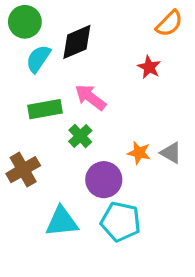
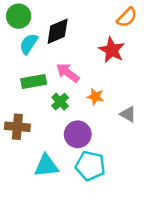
red star: (149, 67) -> (112, 50), size x1.5
orange star: (139, 153) -> (95, 97), moved
brown cross: (23, 170) -> (17, 127), turned 35

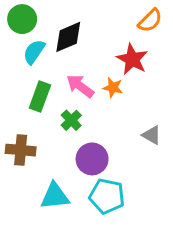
green rectangle: (34, 81) -> (40, 96), turned -60
orange star: (95, 97) -> (113, 88), moved

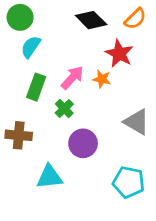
black diamond: (68, 37) -> (91, 20), moved, turned 68
pink arrow: (80, 86) -> (72, 78), turned 95
gray triangle: (152, 135) -> (137, 122), size x1.5
cyan pentagon: (107, 196) -> (129, 182), moved

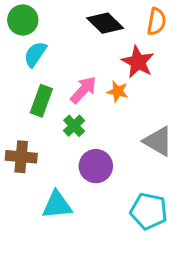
orange semicircle: (135, 19) -> (156, 22), turned -35

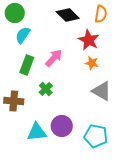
orange star: (118, 91) -> (92, 63), moved
green cross: (74, 126) -> (46, 89), moved
purple circle: (96, 166) -> (62, 126), moved

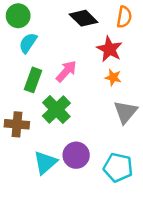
green cross: (46, 89) -> (56, 110), size x1.6
gray triangle: (102, 91) -> (125, 112), turned 40
cyan triangle: (37, 132) -> (45, 163), turned -35

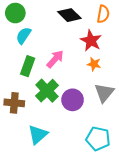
purple circle: (76, 155) -> (73, 100), moved

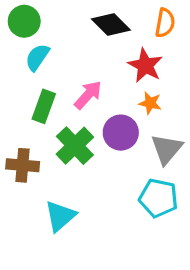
purple circle: (73, 100) -> (121, 133), moved
cyan pentagon: (98, 139) -> (158, 198), moved

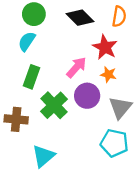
green circle: (24, 21) -> (34, 14), moved
pink arrow: (88, 95) -> (76, 67), moved

